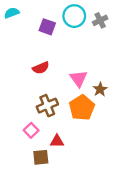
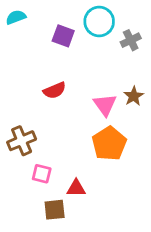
gray cross: (100, 20) -> (131, 40), moved
brown star: (100, 89) -> (134, 96), moved
brown cross: (47, 106) -> (22, 141), moved
pink square: (31, 130) -> (42, 174), turned -32

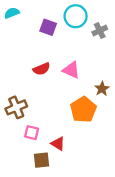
brown star: (134, 96) -> (102, 89), moved
pink triangle: (105, 105) -> (71, 70), moved, turned -30
red triangle: (76, 188) -> (58, 144), turned 32

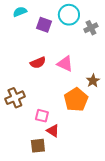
cyan semicircle: (12, 13) -> (20, 12), moved
pink square: (32, 133) -> (42, 116), moved

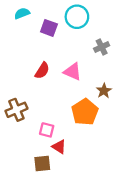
gray cross: (91, 28) -> (102, 47), moved
red semicircle: (38, 63) -> (42, 71), turned -35

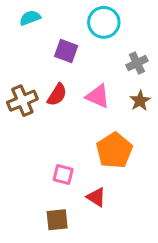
purple square: (49, 28) -> (66, 51), moved
brown star: (104, 91) -> (140, 101), moved
brown cross: (16, 110) -> (22, 101), moved
red triangle: (59, 147) -> (96, 197), moved

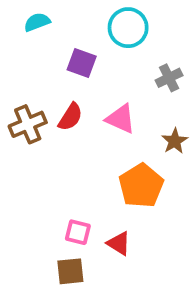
brown star: (140, 101) -> (175, 141), moved
pink square: (63, 175) -> (78, 232), moved

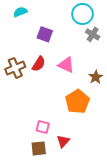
cyan circle: (128, 28) -> (82, 14), moved
gray cross: (169, 78) -> (93, 34), moved, turned -32
red triangle: (119, 243) -> (63, 141), moved, turned 40

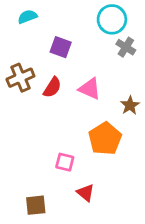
brown cross: (15, 68) -> (20, 78), moved
pink square: (43, 127) -> (65, 162), moved
red triangle: (63, 141) -> (86, 193), turned -32
brown square: (39, 148) -> (36, 205), moved

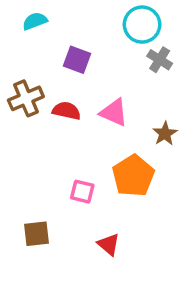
red semicircle: (52, 87) -> (66, 111), turned -110
pink square: (65, 162) -> (82, 192), moved
brown square: (36, 205) -> (37, 234), moved

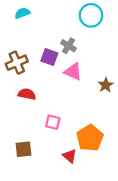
purple square: (77, 60) -> (49, 57), moved
gray cross: (160, 60) -> (69, 46), moved
red semicircle: (66, 111) -> (27, 94), moved
orange pentagon: (133, 176) -> (90, 138), moved

